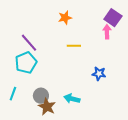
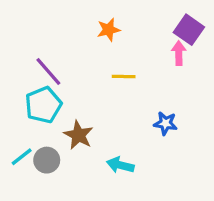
cyan line: (13, 94) -> (22, 157), turned 32
gray circle: (41, 96) -> (47, 160), moved
brown star: (47, 107) -> (78, 135), moved

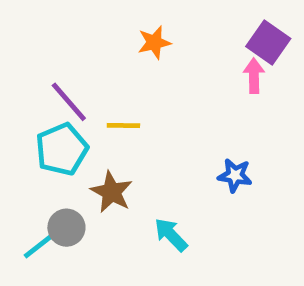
yellow line: (124, 77) -> (123, 126), moved
cyan line: (22, 157) -> (38, 247), moved
cyan arrow: (120, 165) -> (171, 235), turned 32

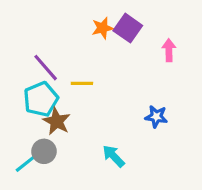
purple square: (268, 43) -> (128, 28), moved
brown star: (112, 192) -> (57, 121), moved

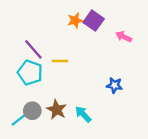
pink arrow: (169, 50) -> (124, 37), turned -63
cyan pentagon: (41, 99) -> (30, 73), turned -30
brown star: (57, 121) -> (57, 110), moved

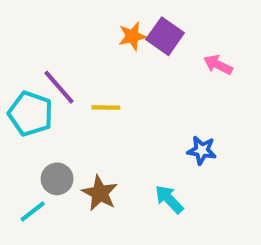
cyan pentagon: (30, 73) -> (31, 114), moved
gray circle: (32, 111) -> (57, 179), moved
cyan arrow: (83, 114) -> (169, 199), moved

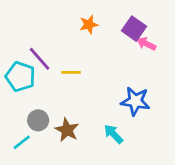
purple square: (165, 36) -> (134, 29), moved
blue star: (202, 150) -> (135, 101), size x1.5

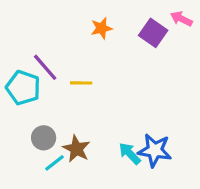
pink arrow: (146, 44) -> (181, 19), moved
blue star: (135, 101) -> (155, 150), moved
cyan line: (22, 142) -> (55, 163), moved

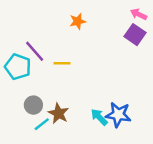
purple square: (153, 33) -> (135, 35), moved

